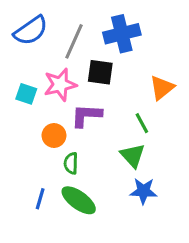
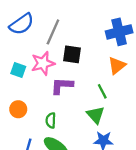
blue cross: (122, 34) -> (119, 32), moved
orange circle: (54, 136) -> (18, 109), moved

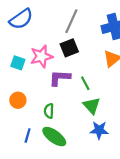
gray line: (53, 32) -> (71, 21), moved
black square: (72, 54) -> (69, 48), turned -30
green line: (102, 91) -> (85, 83), moved

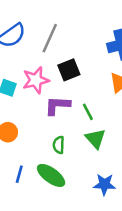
gray line: (71, 21) -> (50, 38), moved
green semicircle: (49, 111) -> (59, 145), moved
blue star: (99, 130) -> (104, 184), moved

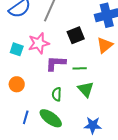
black square: (69, 70) -> (76, 35), moved
green line: (88, 112) -> (80, 68), turned -64

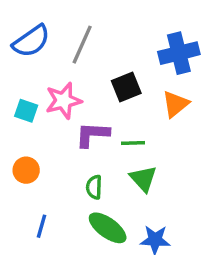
green ellipse: (51, 118) -> (108, 228), moved

